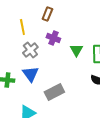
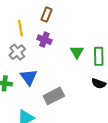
purple cross: (53, 38) -> (44, 40), moved
gray cross: (30, 50) -> (17, 52), moved

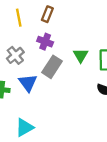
yellow line: (20, 28) -> (19, 18), moved
gray rectangle: (54, 96) -> (52, 67), moved, turned -30

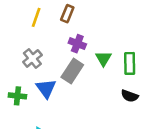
yellow line: (19, 18) -> (36, 17), turned 30
purple cross: (45, 42) -> (77, 44), moved

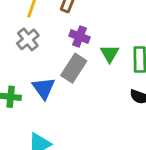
gray cross: (32, 59) -> (28, 39), moved

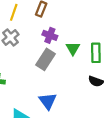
blue triangle: (44, 88) -> (48, 101), moved

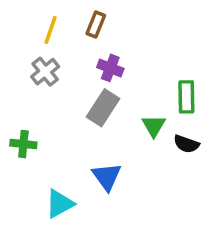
green triangle: (73, 48) -> (154, 126), moved

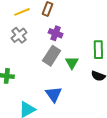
yellow line: (51, 30) -> (22, 12), turned 49
green triangle: (154, 126) -> (72, 63), moved

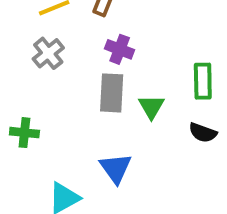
gray rectangle: (52, 56) -> (112, 93), turned -30

